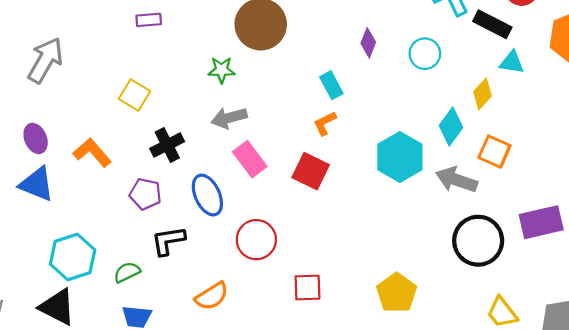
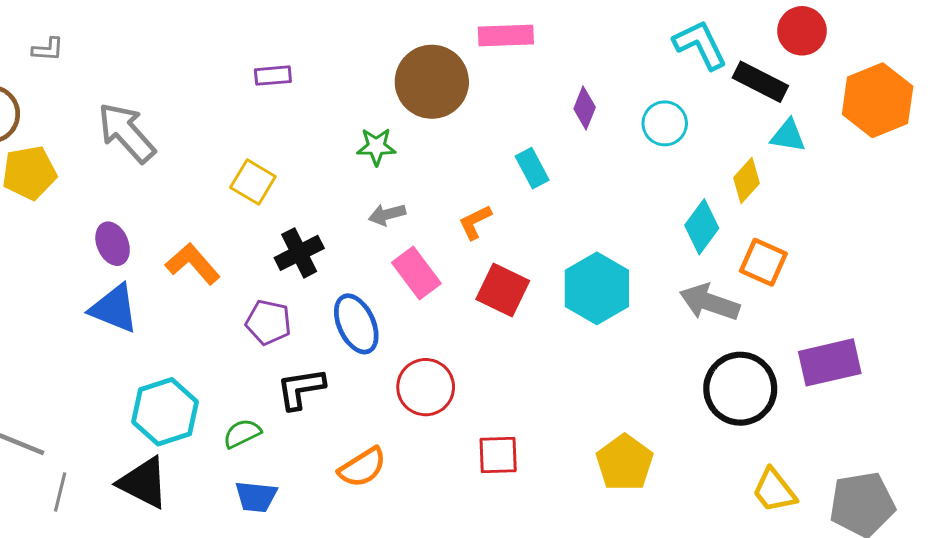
gray arrow: (45, 60) -> (126, 133), turned -72
gray arrow: (229, 118) -> (387, 214), size x0.7
orange L-shape: (325, 123) -> (475, 222), moved
cyan hexagon: (400, 157) -> (597, 288), moved

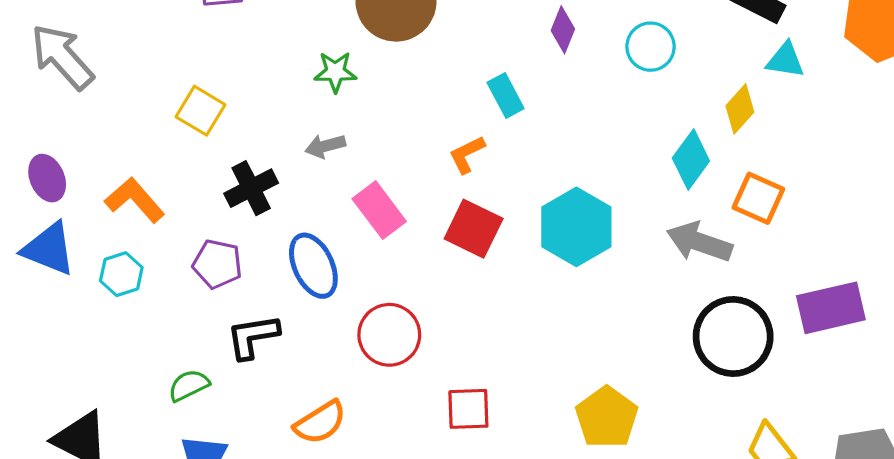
gray arrow: (387, 214) -> (325, 146), moved
orange L-shape: (475, 222) -> (467, 154), moved
cyan hexagon: (165, 412) -> (121, 274), moved, size x0.6

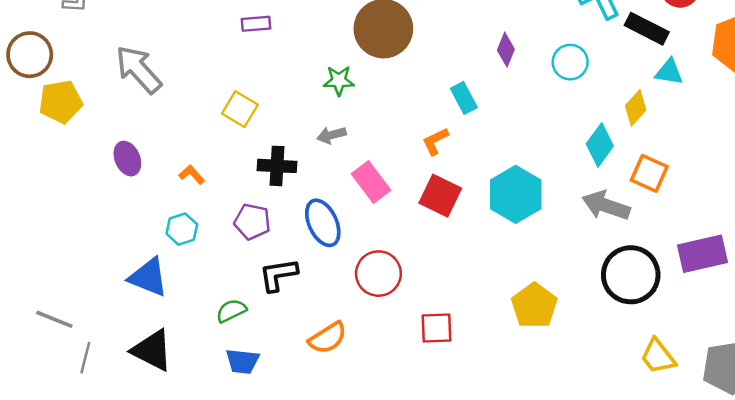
black cross: (251, 188) -> (277, 166), turned 30
orange L-shape: (135, 200) -> (192, 175), size x0.6
blue triangle: (49, 249) -> (148, 277), moved
yellow pentagon: (607, 417) -> (534, 306), moved

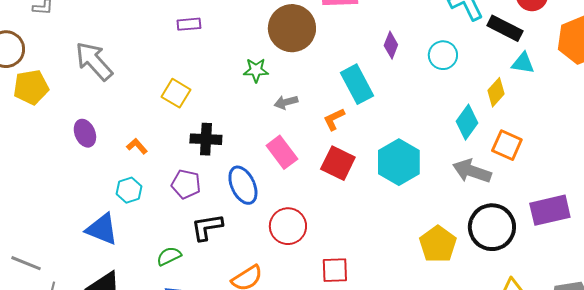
cyan rectangle: (464, 98) -> (357, 84), size x1.5
gray arrow: (331, 135) -> (286, 102), moved
yellow pentagon: (534, 306) -> (438, 244), moved

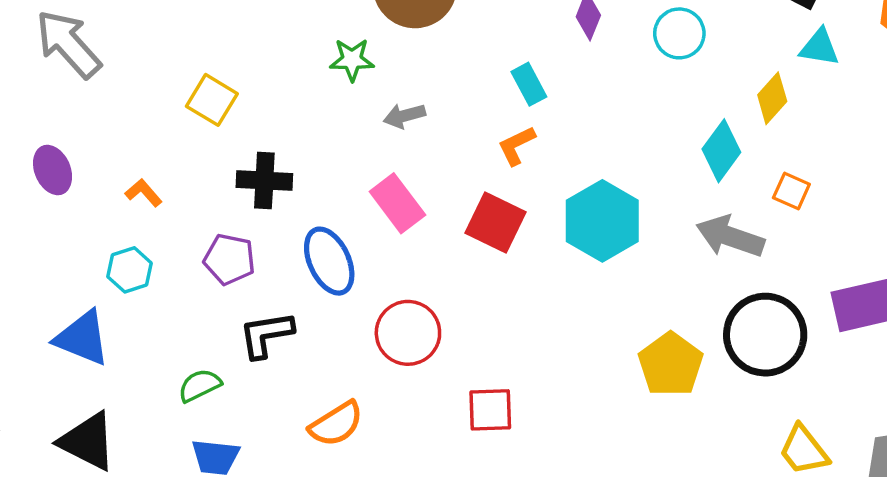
cyan rectangle: (357, 84) -> (529, 84), size x0.6
orange L-shape: (334, 119) -> (517, 145), moved
orange square: (507, 145) -> (791, 191), size x0.7

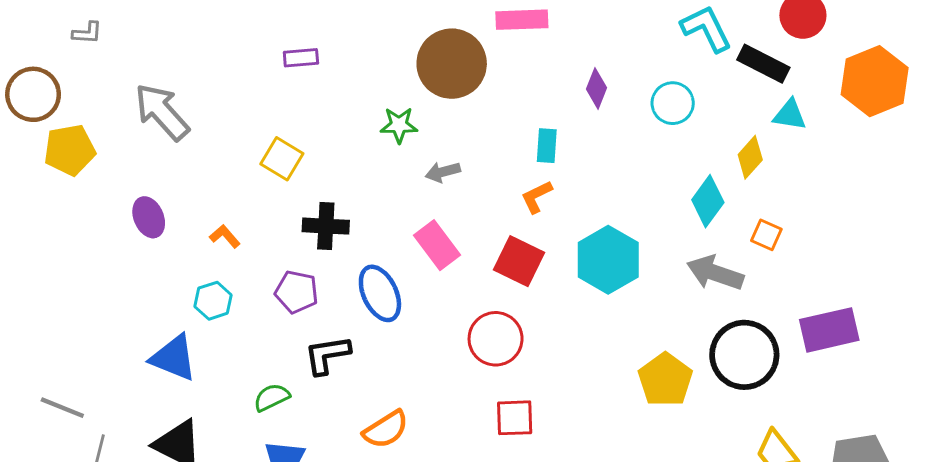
cyan rectangle: (529, 84) -> (547, 146), turned 32
red circle: (408, 333) -> (496, 339), moved

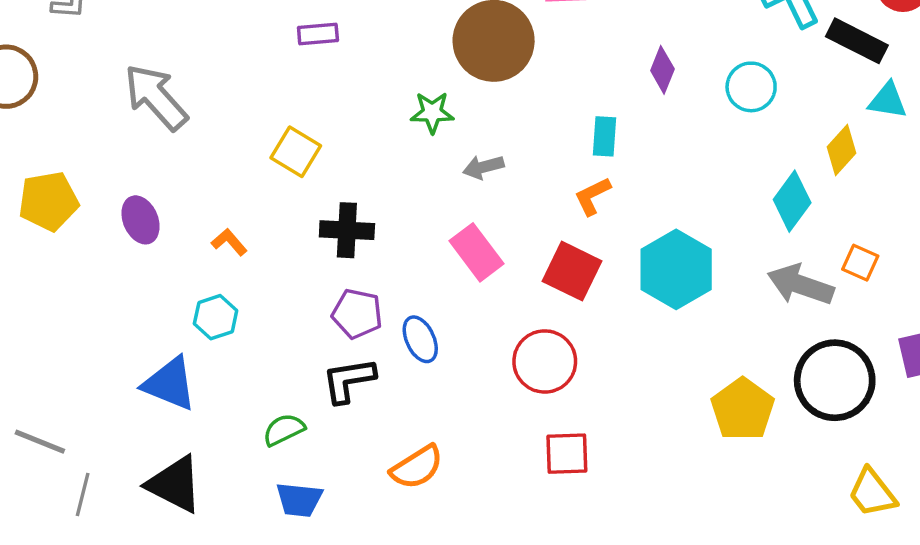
yellow pentagon: (70, 150) -> (48, 201), moved
orange square: (766, 235) -> (860, 263), moved
purple pentagon: (296, 292) -> (357, 314), moved
blue ellipse: (380, 293) -> (420, 339), moved, size x0.7

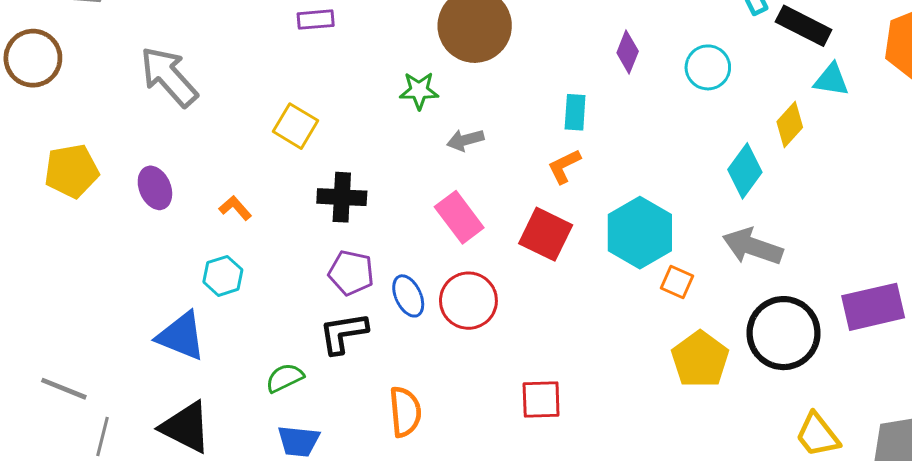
orange square: (860, 263) -> (677, 282), moved
red circle: (545, 361) -> (468, 301), moved
orange semicircle: (417, 467) -> (405, 412), turned -63

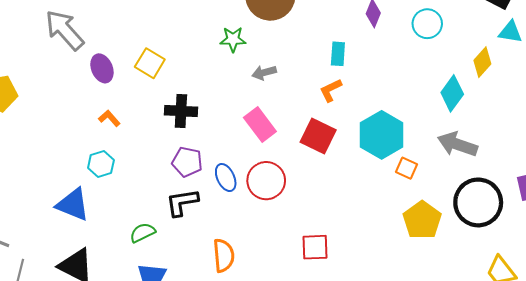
purple ellipse: (155, 188) -> (102, 68), moved

